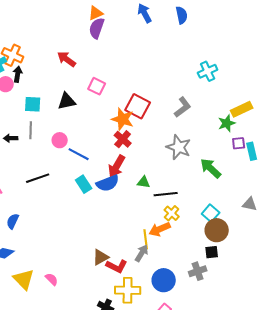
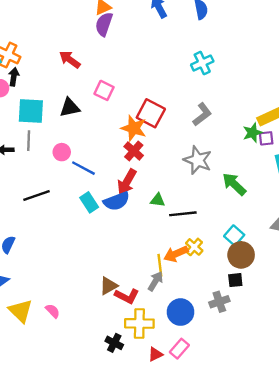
cyan cross: (208, 71) -> (202, 63), moved
cyan square: (33, 104) -> (31, 111), size x1.4
purple square: (239, 143) -> (266, 138), moved
yellow cross: (172, 213) -> (194, 247), moved

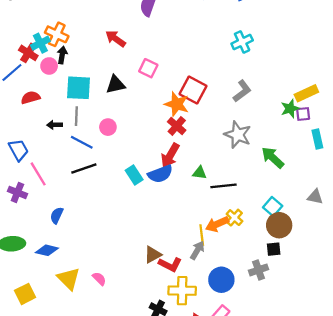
blue line: (83, 168) -> (82, 142), moved

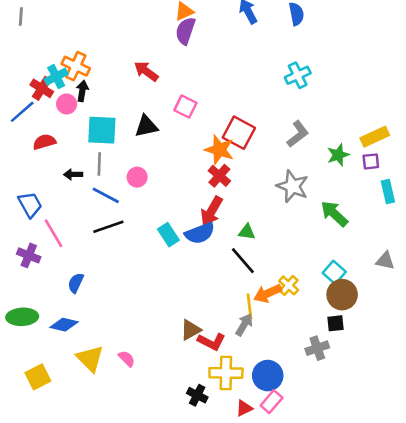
green star: (290, 109) -> (338, 155), moved
black line: (224, 186) -> (243, 261), moved, turned 55
blue circle: (221, 280) -> (268, 376), moved

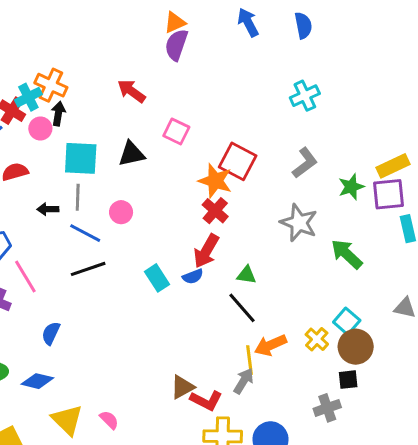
purple square: (371, 161) -> (389, 194), size x1.6
blue semicircle: (200, 233) -> (193, 276), size x0.6
yellow cross: (289, 285) -> (317, 339), moved

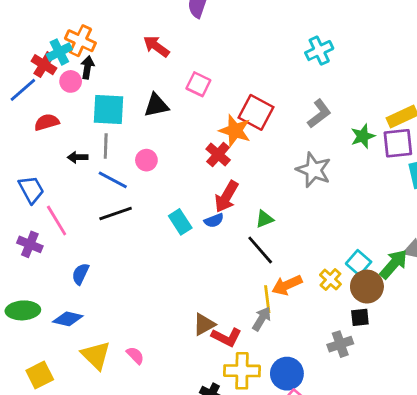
red cross: (215, 211) -> (218, 154), moved
green arrow: (347, 254) -> (394, 264), moved, turned 88
green triangle: (247, 275) -> (264, 219), turned -30

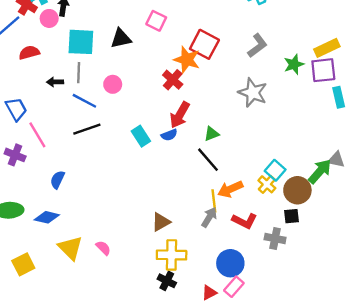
cyan square: (359, 263) -> (275, 170), moved
red L-shape: (227, 337) -> (244, 221), moved
gray cross: (340, 344) -> (275, 238), turned 30
yellow cross: (242, 371) -> (172, 255), moved

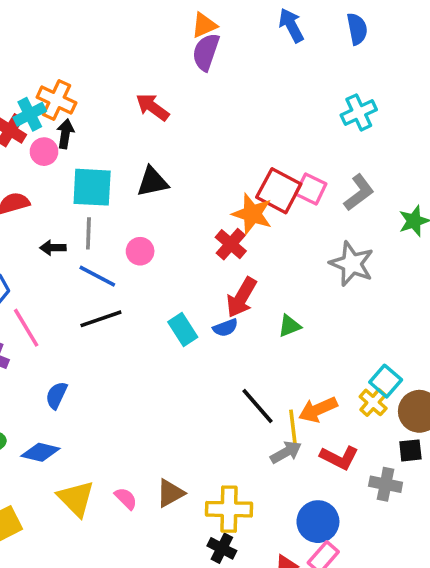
pink square: (156, 21) -> (311, 189), moved
black line: (208, 160) -> (257, 406), moved
gray arrow: (209, 217) -> (286, 452), turned 30
brown triangle: (161, 222) -> (170, 493), moved

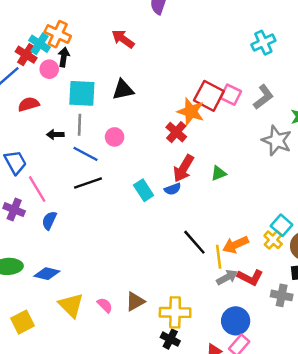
cyan cross: (30, 114) -> (40, 44), turned -30
gray star: (352, 264) -> (277, 141), moved
green triangle: (289, 326) -> (219, 173), moved
blue semicircle: (56, 395) -> (49, 220), moved
gray arrow: (286, 452) -> (227, 277), moved

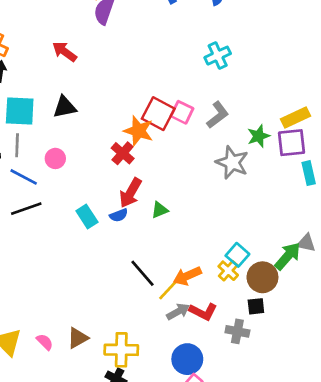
green triangle: (219, 173) -> (160, 210), moved
yellow line: (219, 257) -> (169, 289), turned 50

